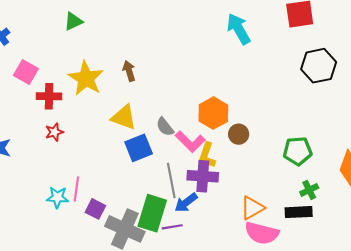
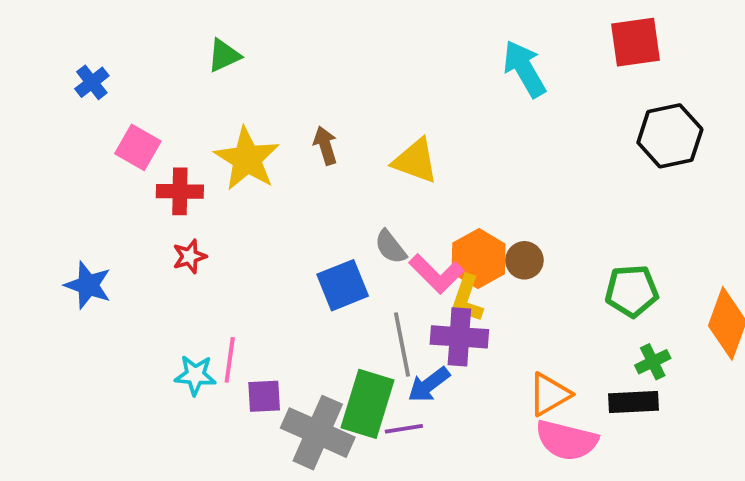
orange hexagon: (213, 113) -> (479, 258), moved
yellow triangle: (124, 117) -> (415, 161), moved
purple square: (95, 209) -> (264, 396), turned -30

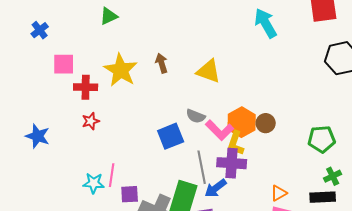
pink square: (138, 147) -> (64, 64), turned -30
gray semicircle: (390, 247) -> (196, 116), turned -30
orange triangle: (549, 394) -> (279, 193), size x0.7

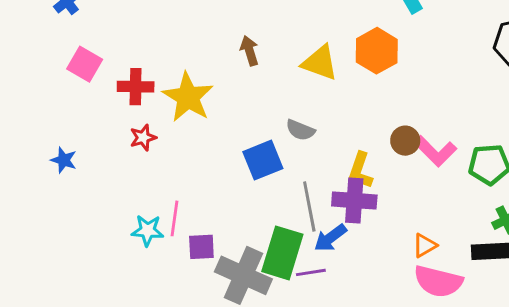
pink square: (64, 64) -> (85, 64), moved, turned 30
yellow star: (121, 70) -> (188, 97), moved
orange hexagon: (242, 122) -> (377, 51), moved
pink L-shape: (220, 130) -> (435, 151), moved
blue star: (38, 136) -> (64, 160), size x0.7

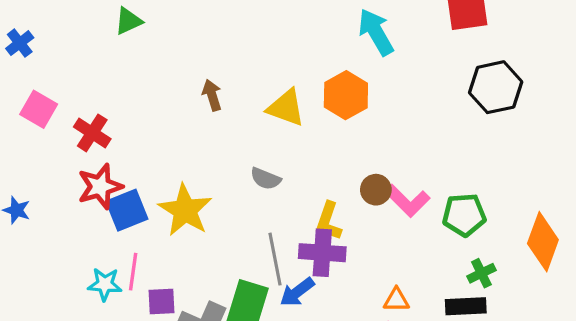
red cross: (136, 87) -> (92, 133), turned 32
yellow star: (188, 97) -> (185, 210), moved
red star: (143, 138) -> (100, 187), size x1.6
blue square: (263, 160) -> (127, 210), moved
orange triangle: (425, 245) -> (396, 300), turned 30

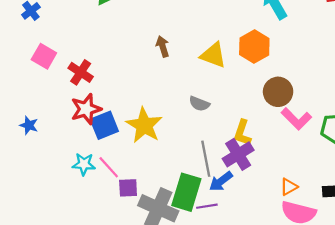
brown circle: (376, 190) -> (278, 92), moved, size x1.4
purple cross: (322, 253) -> (238, 154), turned -36
pink line: (133, 272) -> (109, 167), turned -50
cyan star: (105, 284) -> (84, 164), moved
orange triangle: (396, 300) -> (289, 187), turned -30

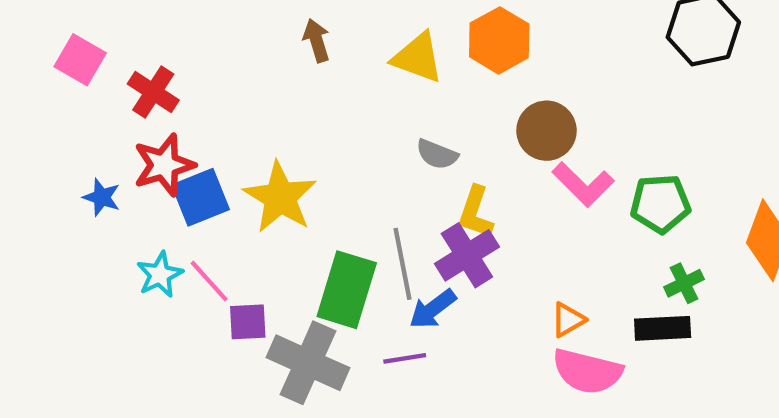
gray semicircle: (199, 104) -> (437, 154), moved
blue star: (29, 125) -> (102, 197), moved
cyan star: (84, 164) -> (160, 275), turned -30
green rectangle: (186, 192) -> (347, 290), moved

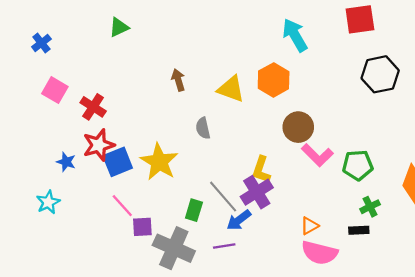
gray semicircle: (437, 154) -> (203, 128), moved, turned 55
gray line: (403, 264) -> (223, 197), turned -30
cyan star: (160, 275) -> (48, 202), moved
green rectangle: (347, 290) -> (194, 210), size x0.6
black rectangle: (663, 328) -> (359, 230), size x0.7

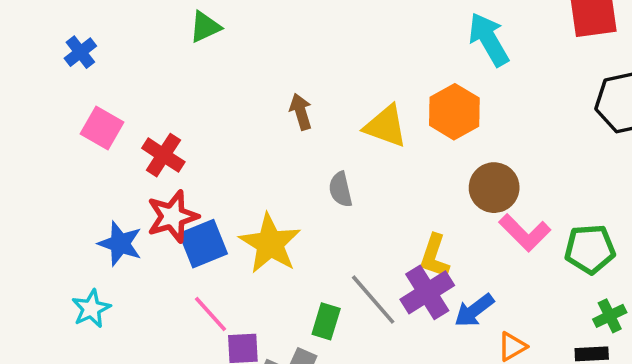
blue star: (66, 162) -> (120, 244), size x1.4
blue arrow: (239, 220) -> (474, 310), moved

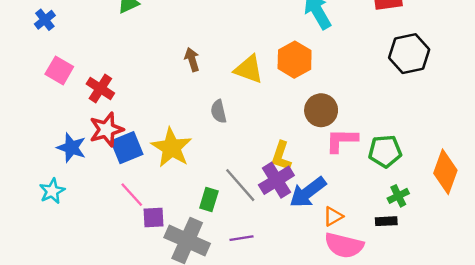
pink L-shape: (525, 233) -> (342, 140), turned 136
blue arrow: (474, 310) -> (308, 192), size x1.4

